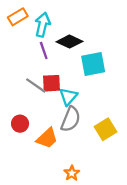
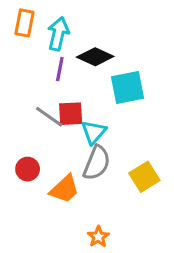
orange rectangle: (18, 17) -> (24, 23), turned -48
purple line: (44, 51) -> (60, 69), turned 30

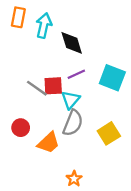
black diamond: (95, 57) -> (72, 43), turned 48
purple line: (60, 69) -> (76, 74), moved, turned 54
cyan square: (128, 88) -> (112, 78), moved, turned 32

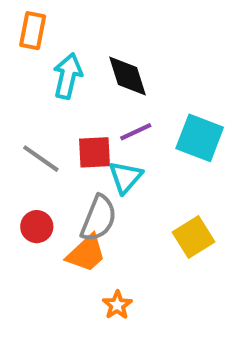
cyan arrow: (44, 25) -> (68, 76), moved
gray line: (37, 88) -> (41, 159), moved
gray semicircle: (73, 123) -> (99, 218), moved
orange star: (74, 179) -> (117, 305), moved

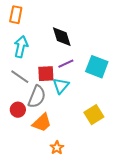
cyan arrow: (68, 76) -> (21, 47), moved
gray semicircle: (99, 218) -> (37, 97), moved

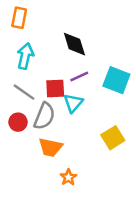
red circle: (18, 110) -> (18, 122), moved
orange trapezoid: (42, 123) -> (50, 147), turned 55

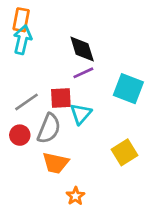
cyan arrow: (25, 56) -> (22, 40), moved
purple line: (79, 77) -> (83, 73), moved
gray line: (24, 92) -> (26, 102), turned -70

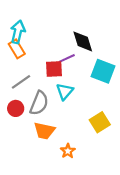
orange rectangle: (21, 20) -> (17, 49), moved, turned -42
black diamond: (82, 49) -> (83, 41), moved
red square: (61, 98) -> (54, 69), moved
orange star: (75, 196) -> (68, 151), moved

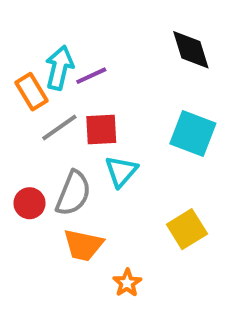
cyan arrow: (18, 32) -> (59, 68), moved
black diamond: (83, 41) -> (191, 50), moved
purple line: (67, 58) -> (91, 76), moved
gray line: (21, 82) -> (59, 127), moved

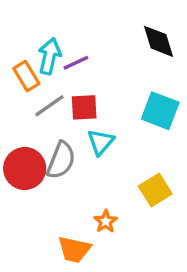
red circle: (29, 203) -> (25, 169), size x1.6
orange trapezoid: (83, 245) -> (74, 249), moved
orange star: (127, 283) -> (106, 221), moved

